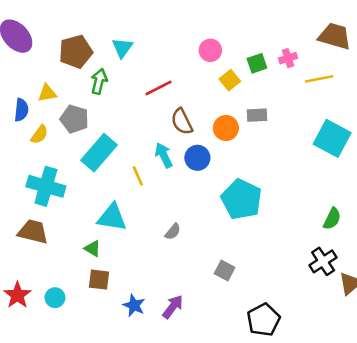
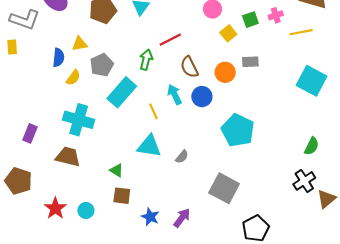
green arrow: (99, 81) -> (146, 60), moved
gray pentagon: (74, 119) -> (102, 65), turned 30
cyan triangle: (112, 217) -> (149, 146), moved
gray square: (225, 270) -> (224, 188), size x1.8

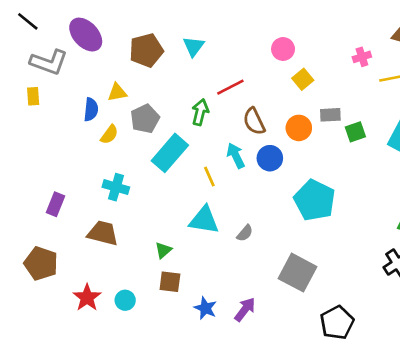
green square: (250, 20) -> (355, 132), moved
cyan cross: (79, 120) -> (116, 187), size x0.7
green triangle: (117, 170) -> (163, 250), turned 48

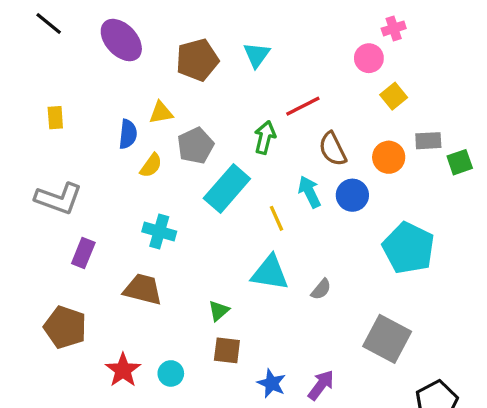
pink cross: (362, 57) -> (394, 28), moved
gray L-shape: (49, 62) -> (59, 198), moved

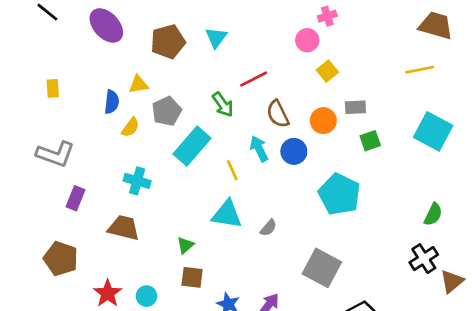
green arrow: (265, 137) -> (223, 105), turned 130
green square: (460, 162) -> (370, 141), moved

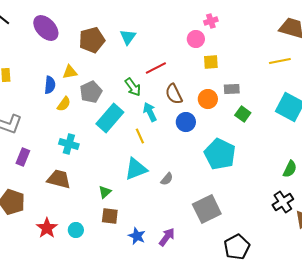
yellow square: (327, 71) -> (211, 62), turned 35
green square: (370, 141) -> (243, 114), turned -35
cyan arrow: (259, 149) -> (150, 112), moved
cyan triangle: (227, 214) -> (136, 169), turned -30
gray square: (322, 268) -> (207, 209), turned 36

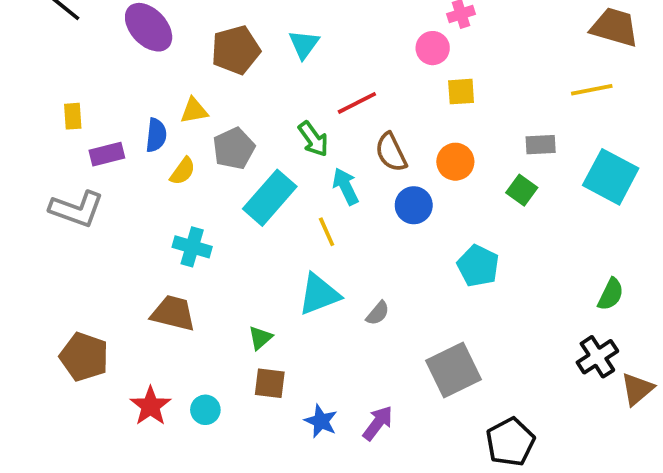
gray rectangle: (232, 89) -> (541, 145), moved
cyan pentagon: (220, 154) -> (478, 266), size x0.7
purple rectangle: (23, 157) -> (107, 154), moved, turned 54

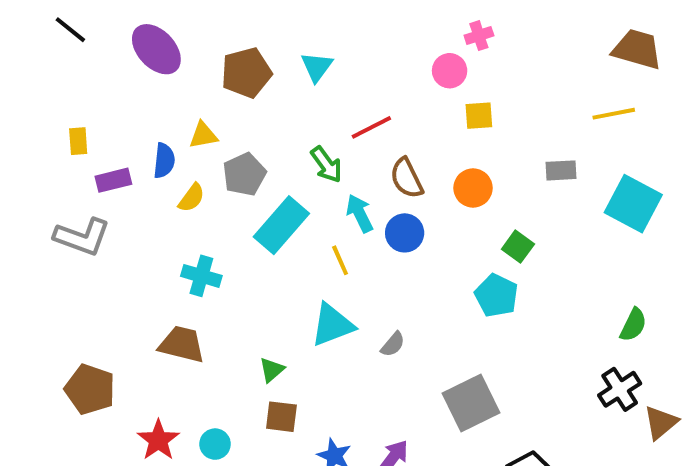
green square: (522, 190) -> (518, 247), moved
blue circle: (414, 205) -> (405, 233), moved

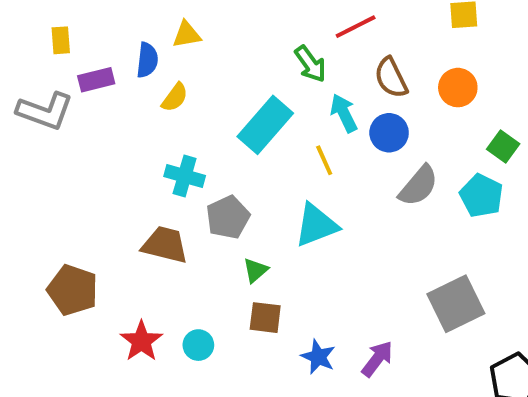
gray pentagon: (244, 174) -> (228, 217), moved
gray L-shape: (82, 237) -> (45, 111), moved
gray semicircle: (393, 344) -> (419, 186), moved, size x1.6

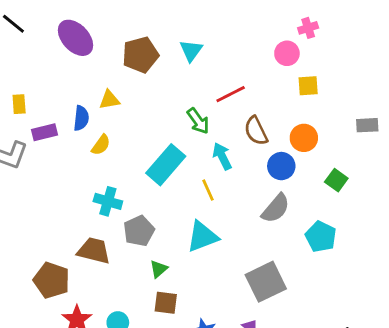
blue circle: (389, 133) -> (281, 166), moved
cyan pentagon: (481, 196) -> (321, 237), moved
brown pentagon: (73, 290) -> (52, 280), moved
gray square: (456, 304) -> (266, 282), moved

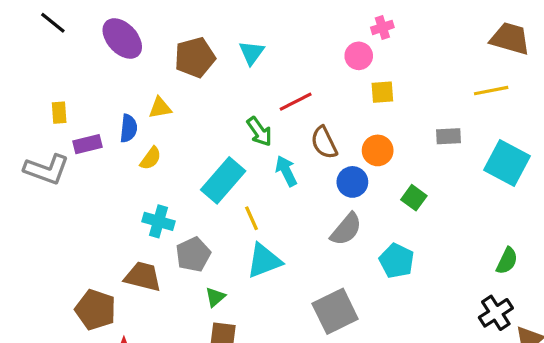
yellow line: (208, 190) -> (252, 218), moved

